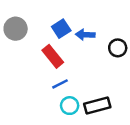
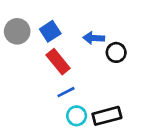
blue square: (61, 29) -> (50, 31), moved
black circle: (118, 48) -> (116, 52), moved

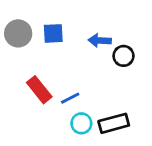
blue square: (50, 31) -> (53, 33), turned 30
red rectangle: (58, 62) -> (39, 90), moved

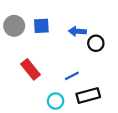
blue line: (70, 98) -> (72, 76), moved
cyan circle: (81, 123) -> (56, 101), moved

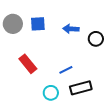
black circle: (96, 43) -> (96, 39), moved

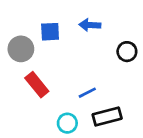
gray circle: (13, 24) -> (21, 49), moved
blue arrow: (71, 29) -> (90, 25), moved

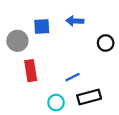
red rectangle: (37, 85) -> (31, 71), turned 30

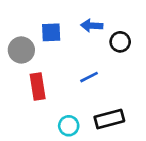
black circle: (106, 43) -> (120, 42), moved
blue line: (73, 77) -> (89, 77), moved

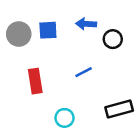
gray circle: (21, 50) -> (19, 34), moved
black rectangle: (109, 119) -> (119, 109), moved

